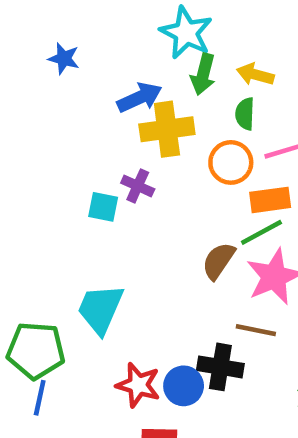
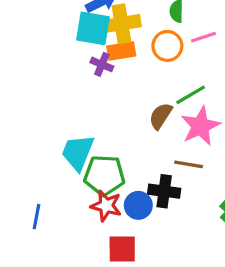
orange rectangle: (270, 200) -> (121, 51), moved
cyan square: (103, 207) -> (93, 28), moved, size x1.6
green pentagon: (36, 350) -> (104, 175), moved

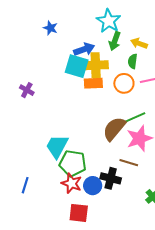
purple cross: (102, 64) -> (27, 90), moved
brown semicircle: (161, 116) -> (114, 129), size x1.4

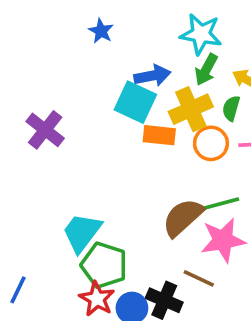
cyan star: (109, 21) -> (201, 34), turned -30
yellow cross: (96, 65) -> (191, 109), moved, turned -30
purple cross: (27, 90) -> (45, 130), size x1.5

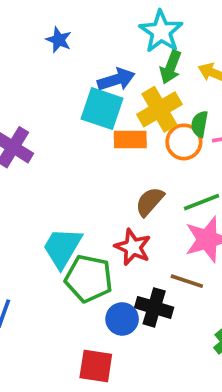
cyan star: (201, 34) -> (161, 32), turned 30
green semicircle: (231, 108) -> (200, 124), moved
brown semicircle: (183, 217) -> (150, 202), moved, size x0.7
red star: (97, 299) -> (133, 247), moved

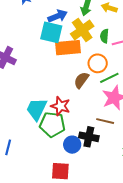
orange rectangle: (130, 139) -> (68, 48), size x1.4
orange circle: (184, 142) -> (98, 63), moved
red star: (133, 247) -> (60, 106), moved

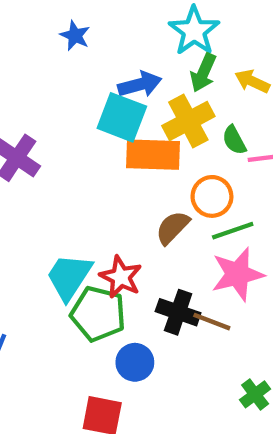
green semicircle: (104, 36) -> (234, 140), turned -40
black cross: (89, 137) -> (178, 312), moved

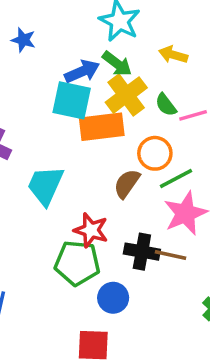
green arrow: (203, 73) -> (117, 64), moved, turned -68
cyan trapezoid: (69, 277) -> (45, 185), moved

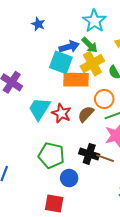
red star: (91, 230) -> (61, 113), moved

